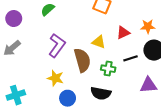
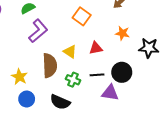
orange star: (148, 26) -> (122, 33), moved
purple L-shape: (57, 45) -> (38, 31), moved
purple triangle: (148, 85) -> (110, 93), moved

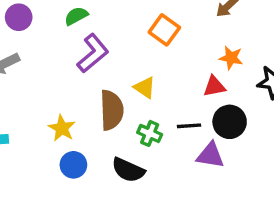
red triangle: (96, 48) -> (214, 86), moved

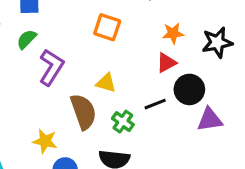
green cross: (150, 133) -> (123, 122), turned 30
purple triangle: (210, 155) -> (210, 120), moved

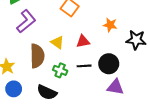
red triangle: (166, 63) -> (83, 41), moved
green cross: (123, 122) -> (60, 70), turned -32

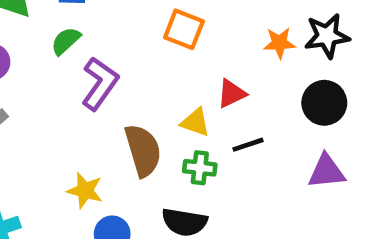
black star: (136, 40) -> (327, 36), moved
yellow triangle: (57, 42) -> (195, 122), moved
black circle: (109, 64) -> (324, 103), moved

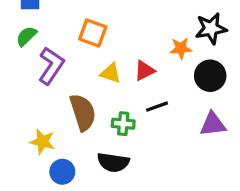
orange square: (184, 29) -> (93, 33), moved
orange star: (279, 43) -> (181, 48), moved
yellow triangle: (195, 122) -> (111, 73), moved

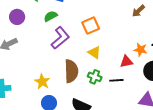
orange square: (93, 33) -> (91, 26), turned 30
red triangle: (144, 71) -> (126, 62), moved
green cross: (123, 124) -> (95, 77), moved

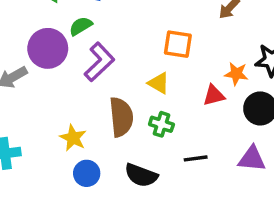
purple circle: (17, 17) -> (48, 48), moved, size x1.5
orange square: (91, 26) -> (178, 44), moved, turned 36
black line: (116, 80) -> (196, 158), moved

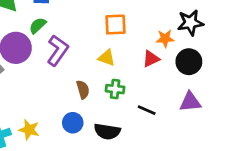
brown semicircle: (121, 117) -> (83, 90), size x0.6
yellow star: (73, 138) -> (29, 130), moved
black line: (196, 158) -> (147, 110), turned 42
blue circle: (87, 173) -> (73, 123), moved

